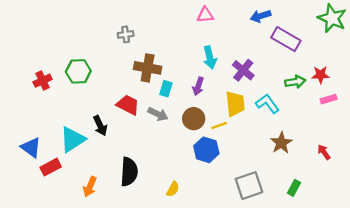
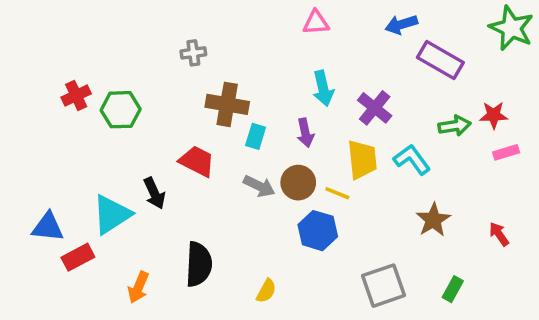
red cross: (43, 81) -> (76, 96), moved
purple arrow: (198, 86) -> (305, 133), turned -30
gray arrow: (158, 114) -> (259, 186), moved
yellow line: (219, 126) -> (337, 193), turned 42
blue triangle: (31, 147) -> (48, 227), turned -30

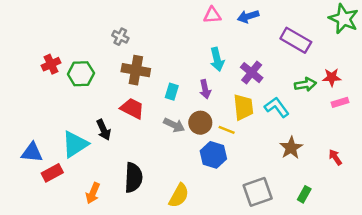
blue arrow: (401, 24) -> (248, 16), moved
gray cross: (193, 53) -> (120, 37), moved, turned 35
brown cross: (227, 104) -> (136, 70), moved
yellow semicircle: (266, 291) -> (179, 196), size x1.5

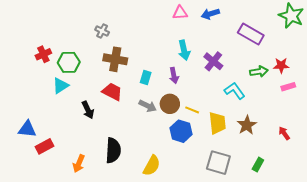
yellow trapezoid: (243, 107) -> (217, 123), moved
cyan triangle: (75, 144) -> (61, 86), moved, size x0.7
gray square: (258, 192) -> (218, 163), turned 35

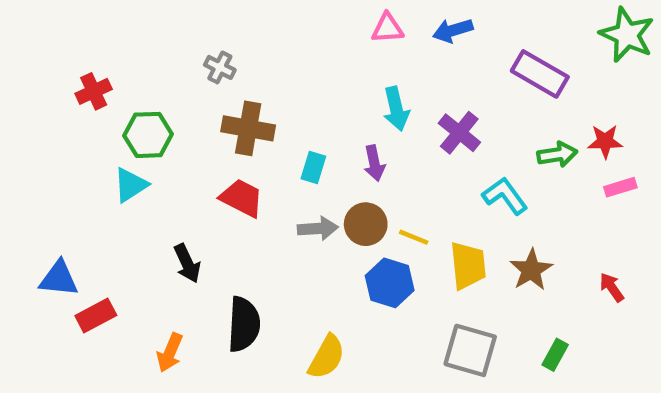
red cross: (43, 54) -> (94, 91), moved
gray arrow: (148, 106) -> (318, 228), turned -30
black arrow: (88, 110) -> (187, 263), moved

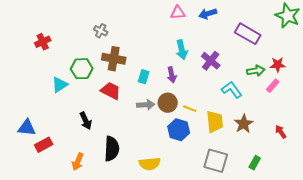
green hexagon: (148, 135) -> (82, 69), moved
pink rectangle: (620, 187) -> (273, 86), moved, turned -32
yellow semicircle: (327, 357) -> (150, 164), turned 55

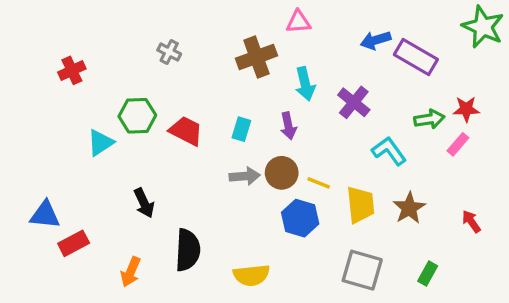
blue arrow: (208, 14) -> (376, 40), moved
brown cross: (114, 59) -> (256, 57), moved, turned -30
red trapezoid: (111, 91) -> (186, 131), moved

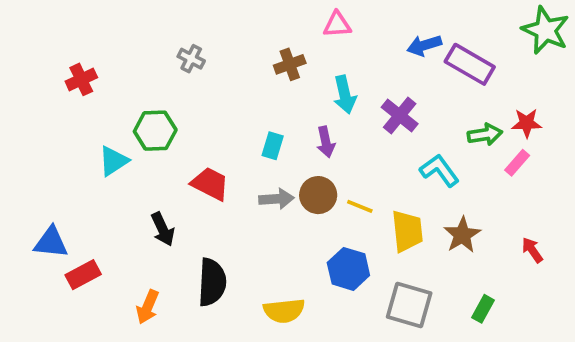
brown cross: (256, 57) -> (290, 64), size x0.7
red trapezoid: (186, 131) -> (210, 184), moved
blue hexagon: (300, 218) -> (348, 269), moved

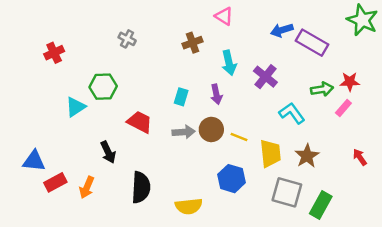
pink triangle: (337, 25) -> (224, 16), turned 36
red arrow: (532, 250) -> (360, 157), moved
gray square: (409, 305) -> (287, 192), moved
orange arrow: (148, 307) -> (87, 187), moved
green rectangle: (483, 309) -> (321, 205), size x1.5

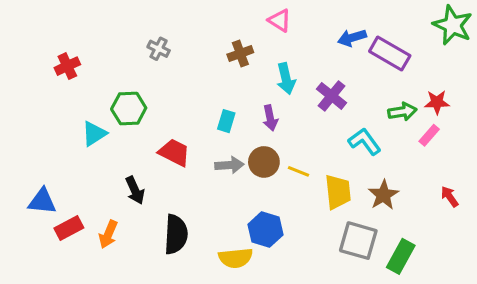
blue hexagon: (231, 179) -> (266, 230), moved

